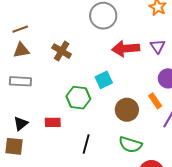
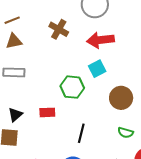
red arrow: (126, 49) -> (100, 40), moved
brown cross: (62, 51) -> (59, 29), moved
green semicircle: (130, 145) -> (126, 133), size x0.7

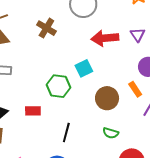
red arrow: (100, 40) -> (105, 38), moved

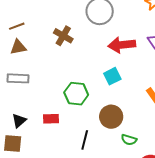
cyan square: (84, 68) -> (112, 76), moved
brown circle: (107, 98) -> (111, 117), moved

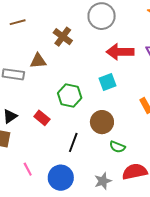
brown triangle: (18, 47) -> (38, 61), moved
red rectangle: (51, 119) -> (42, 118), turned 35

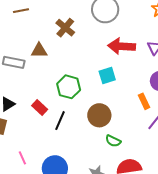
black line: (73, 142) -> (60, 121), moved

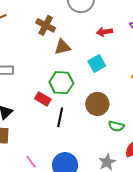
red arrow: (121, 46) -> (105, 32), size x0.6
brown triangle: (39, 50) -> (62, 47), moved
red rectangle: (40, 108) -> (43, 99), moved

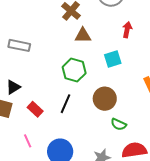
red arrow: (105, 32) -> (127, 30), turned 98
red rectangle: (43, 99) -> (35, 109), moved

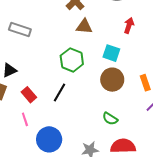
cyan square: (113, 59) -> (111, 53), turned 30
brown circle: (105, 99) -> (112, 80), moved
pink line: (28, 141) -> (25, 119), moved

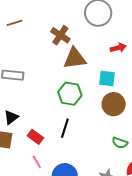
red arrow: (129, 25) -> (118, 48), turned 70
brown triangle: (84, 27) -> (75, 58), size x1.4

